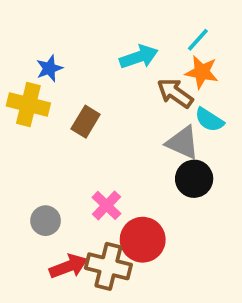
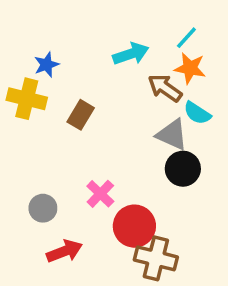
brown cross: (108, 266) -> (156, 258), moved

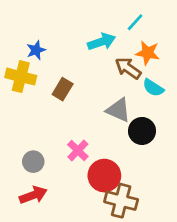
cyan line: (186, 38) -> (135, 22), moved
gray triangle: (172, 135) -> (118, 110), moved
red arrow: (64, 251) -> (33, 195), moved

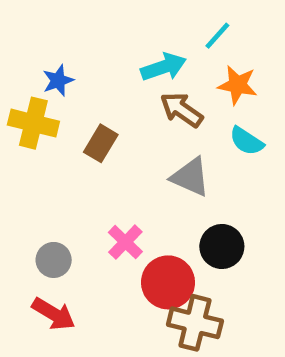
brown arrow: (128, 68) -> (181, 110), moved
black circle: (142, 131) -> (222, 247), moved
red arrow: (33, 195) -> (54, 314), turned 52

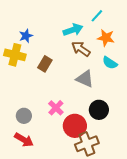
brown cross: (195, 323) -> (87, 144), turned -35

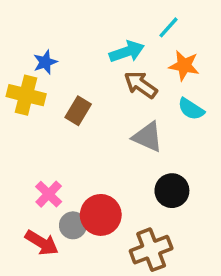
pink cross: (56, 108) -> (49, 194), moved
gray circle: (24, 116) -> (73, 225), moved
red circle: (75, 126) -> (101, 215), moved

